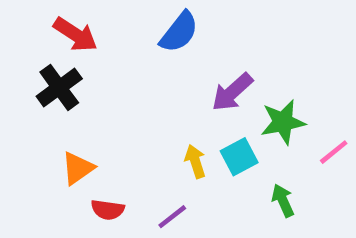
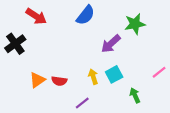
black cross: (59, 87) -> (15, 44), moved
green star: (283, 122) -> (135, 24), moved
red semicircle: (108, 210) -> (59, 81), moved

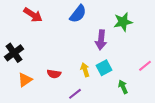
black cross: (15, 44) -> (14, 53), moved
purple arrow: (111, 44) -> (101, 40), turned -42
orange triangle: (37, 80) -> (25, 80), moved

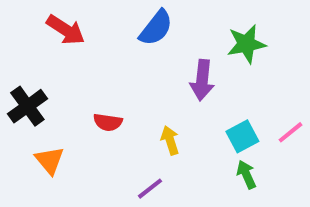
cyan square: (104, 68) -> (242, 136), moved
red semicircle: (54, 74) -> (108, 122), moved
orange triangle: (25, 80) -> (50, 160), turned -35

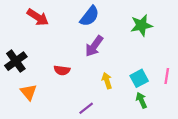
purple arrow: (202, 80) -> (94, 46), moved, turned 30
pink line: (291, 132) -> (167, 76), turned -42
yellow arrow: (170, 140) -> (107, 81), moved

